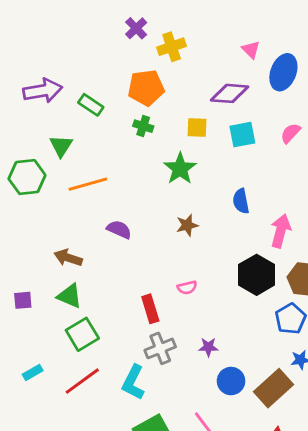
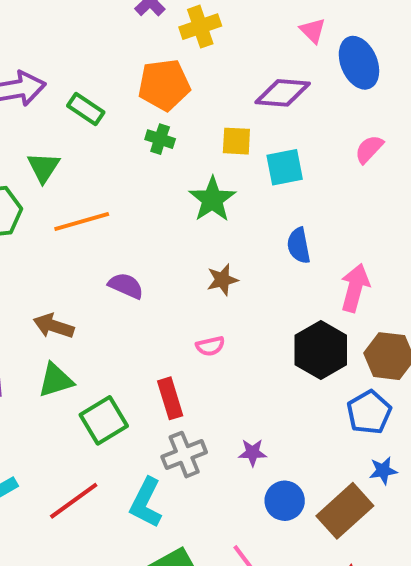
blue ellipse: (283, 72) -> (359, 63), turned -44
cyan square: (242, 135) -> (285, 167), moved
pink semicircle: (187, 288) -> (210, 346), moved
green triangle: (70, 296) -> (56, 380), turned -40
green square: (82, 334) -> (104, 420), moved

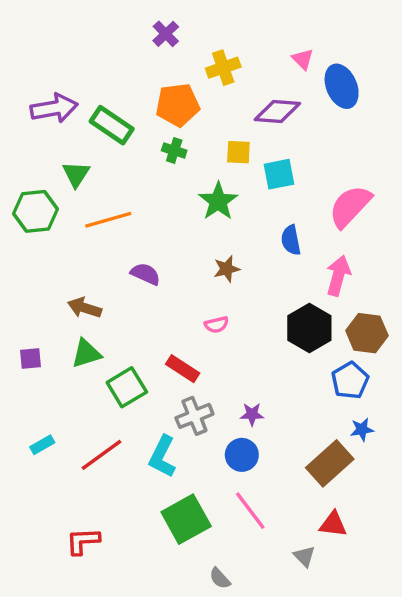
yellow cross: (200, 27) -> (223, 68), moved
green rectangle: (86, 109) -> (112, 125), size x1.4
pink semicircle: (369, 149) -> (350, 206), moved, size x1.8
red rectangle: (170, 398) -> (183, 369), turned -40
blue circle: (285, 501) -> (242, 455), moved

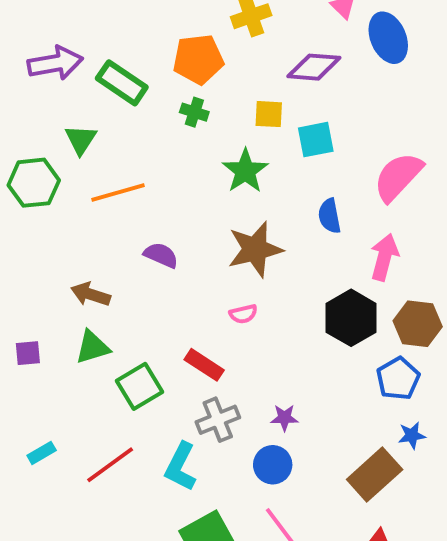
brown star: (227, 269) -> (255, 249), size x1.8

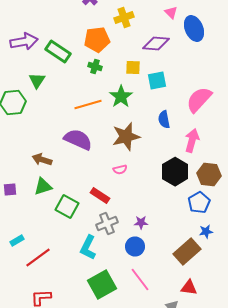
orange line: (118, 192) -> (88, 104), moved
purple semicircle: (161, 255) -> (78, 140), size x1.6
green square: (139, 386) -> (67, 206), turned -30
red line: (110, 465) -> (38, 258), moved

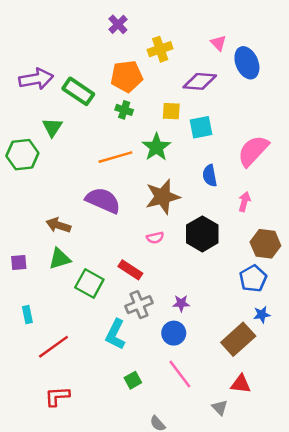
pink arrow: (192, 140) -> (244, 202), size x0.7
black hexagon: (175, 172) -> (202, 234), moved
cyan rectangle: (17, 240) -> (27, 315), moved, turned -72
green square: (102, 284) -> (133, 380), size x0.5

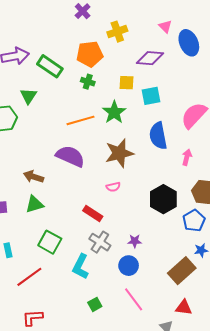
blue semicircle: (210, 176) -> (158, 136), size x1.5
black hexagon: (202, 234) -> (163, 199), moved
green square: (89, 284) -> (50, 242), moved
gray cross: (139, 305) -> (100, 242), turned -35

